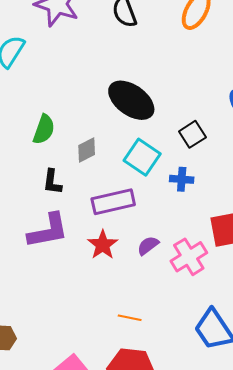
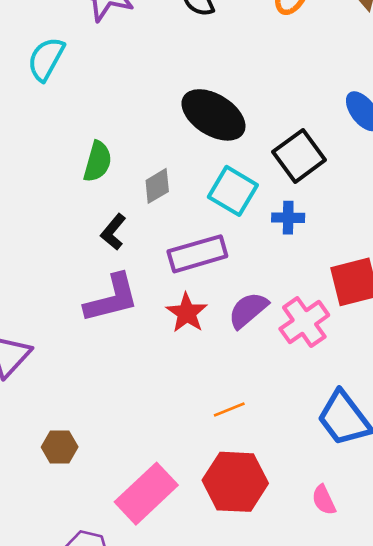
black square: (192, 134) -> (299, 156), size x1.4
black L-shape: (52, 182) -> (113, 232), turned 36
purple semicircle: (148, 246) -> (248, 310), size x1.4
orange line: (130, 318) -> (229, 409), turned -30

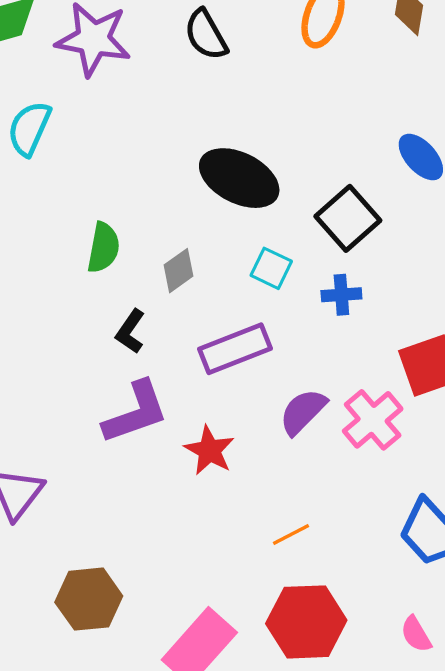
cyan square: (233, 191) -> (271, 268), size x0.7
red star: (187, 313) -> (209, 450), moved
brown hexagon: (60, 447) -> (89, 599), size x1.5

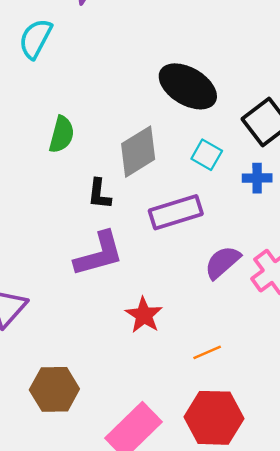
green semicircle: (103, 248) -> (62, 134), moved
gray diamond: (179, 271) -> (138, 152), size x1.6
black L-shape: (130, 331) -> (99, 194), turned -32
red star: (209, 450) -> (144, 315), moved

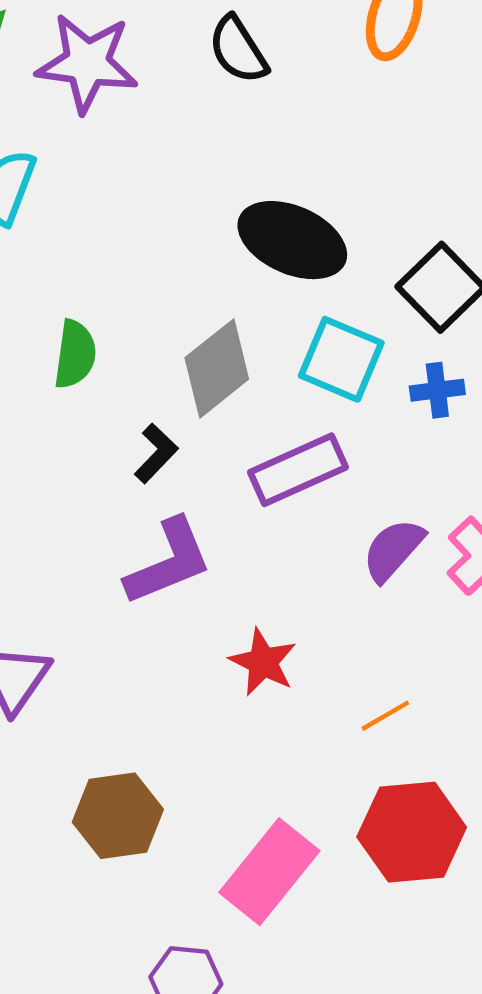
cyan square: (207, 155) -> (341, 359), size x1.5
black L-shape: (99, 194) -> (156, 453), turned -136

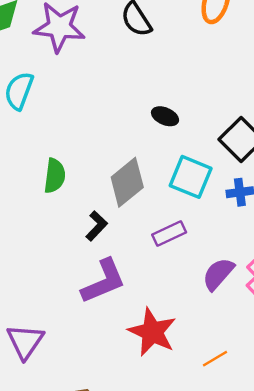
black ellipse: (292, 240) -> (165, 116), size x0.5
purple rectangle: (298, 470) -> (169, 234), size x0.7
red star: (263, 662) -> (152, 332), size x1.4

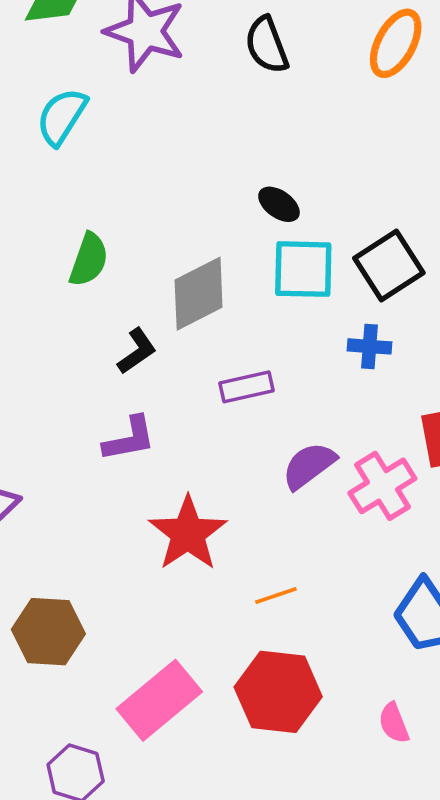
cyan square: (191, 177) -> (303, 269), moved, turned -33
purple L-shape: (104, 281) -> (129, 439), size x0.7

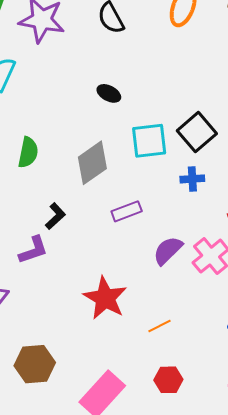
black ellipse: (279, 204) -> (109, 93), moved
black L-shape: (137, 351) -> (55, 216), moved
purple L-shape: (129, 439) -> (33, 250), moved
red hexagon: (278, 692) -> (168, 380), size x0.6

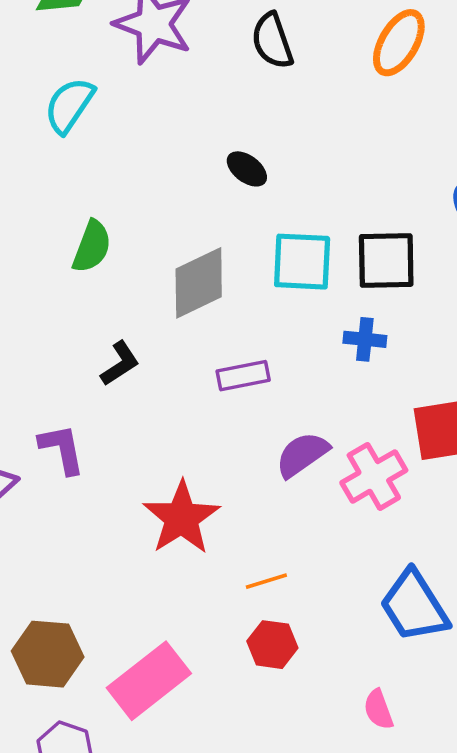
black square: (197, 132) -> (386, 260), turned 30
purple L-shape: (33, 250) -> (62, 449), moved, turned -92
brown hexagon: (35, 364) -> (48, 654), moved
red hexagon: (168, 380) -> (272, 645), moved

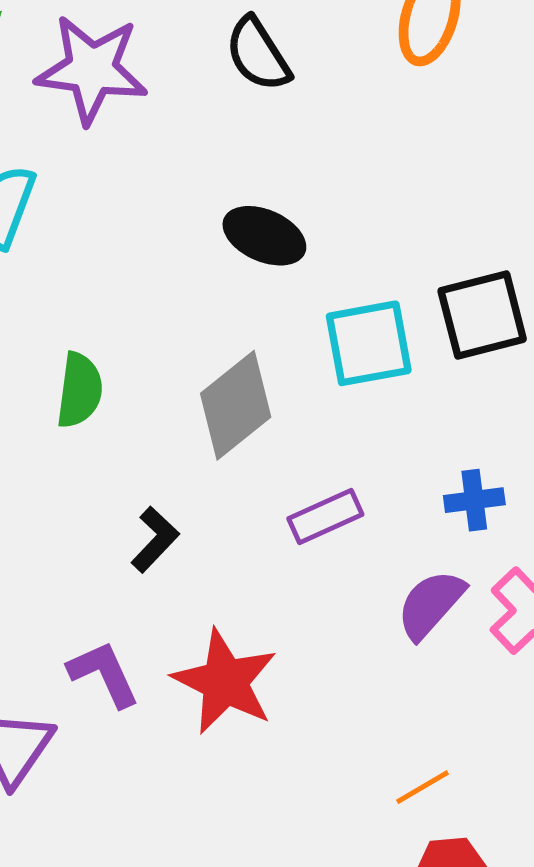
black ellipse: (247, 169) -> (264, 236), size x1.4
blue cross: (365, 339) -> (474, 500), moved
red star: (182, 518) -> (225, 682), moved

